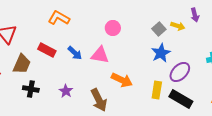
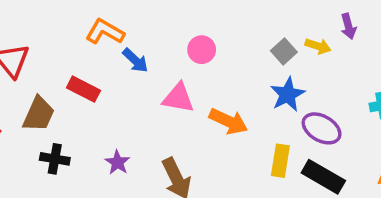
blue arrow: (75, 53) -> (135, 60), moved
purple ellipse: (180, 72) -> (322, 128), turned 75
orange arrow: (122, 80) -> (228, 121), moved

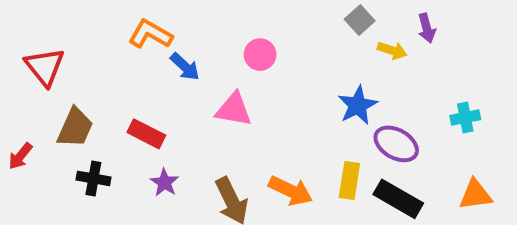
gray square: (284, 51) -> (360, 20), moved
red rectangle: (83, 89) -> (146, 134), moved
orange arrow: (228, 121) -> (291, 191), moved

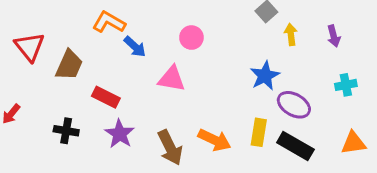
purple arrow: (427, 28) -> (334, 36), moved
yellow arrow: (392, 50) -> (291, 34), turned -115
brown trapezoid: (75, 128) -> (69, 65), moved
purple star: (165, 183) -> (120, 134), size x1.4

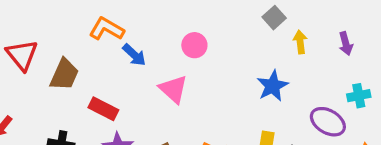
pink triangle: (172, 79) -> (173, 89), turned 32
purple ellipse: (294, 105) -> (328, 122), moved

